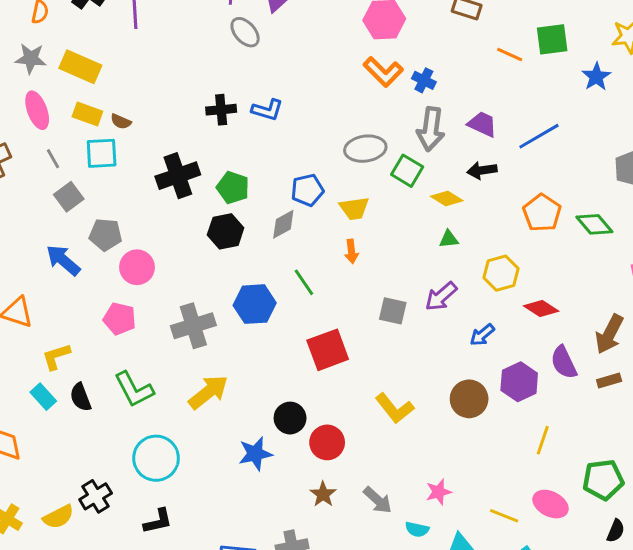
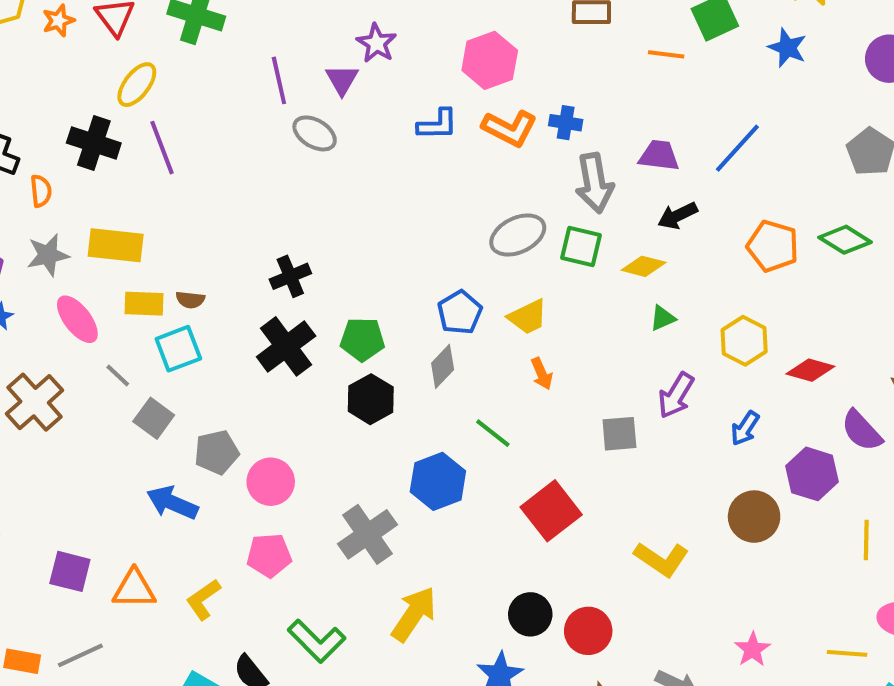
black cross: (221, 110) -> (290, 276), moved
blue L-shape: (267, 110) -> (437, 124), moved
yellow L-shape: (56, 356) -> (203, 599), moved

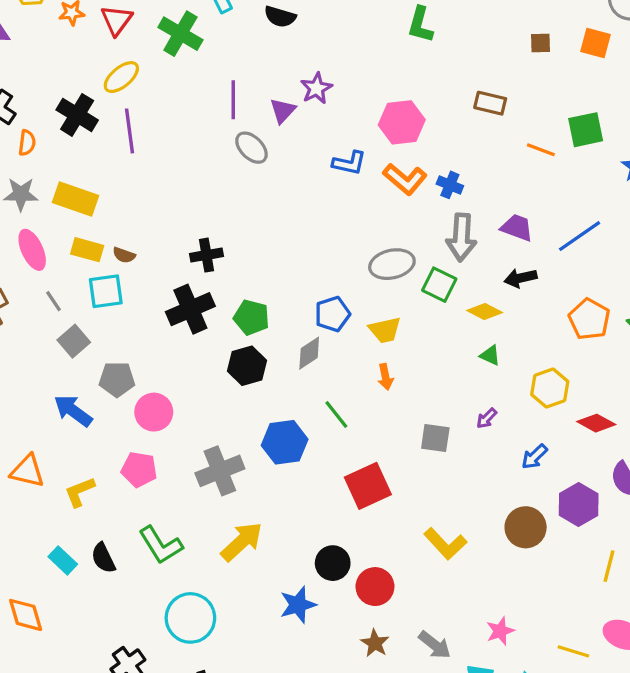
green triangle: (663, 318) -> (490, 355), turned 35
purple arrow: (676, 395) -> (487, 418), size x0.6

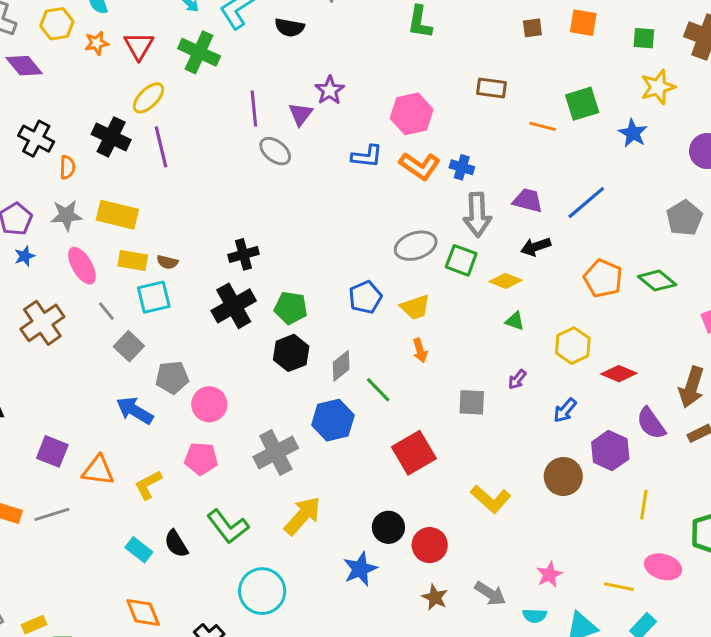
gray diamond: (309, 353) -> (341, 366), moved
orange diamond: (26, 615) -> (143, 613), moved

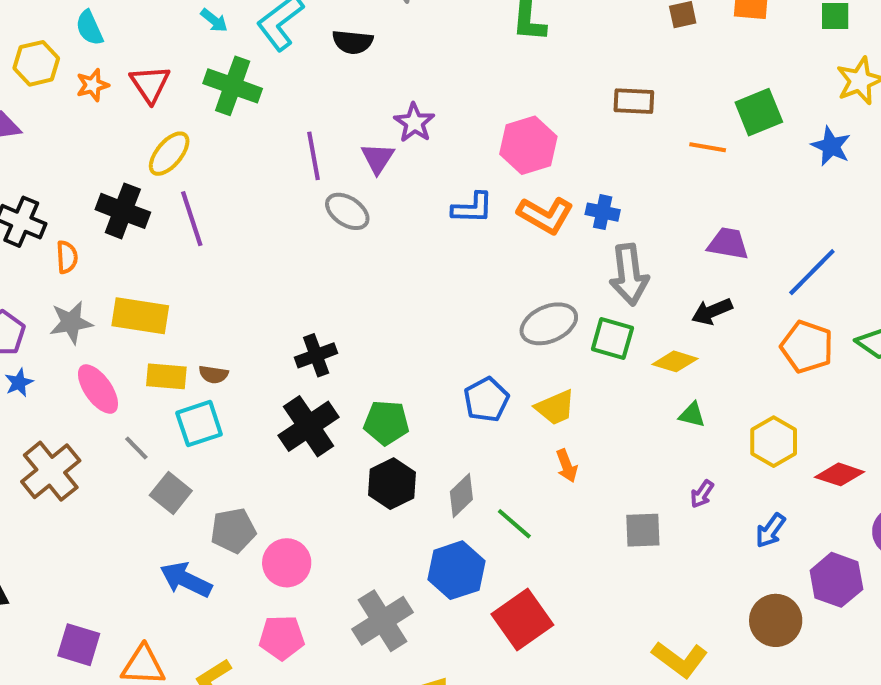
purple trapezoid: (528, 201) -> (728, 244), moved
blue line: (586, 203) -> (812, 272), moved
red square: (414, 453) -> (522, 620), moved

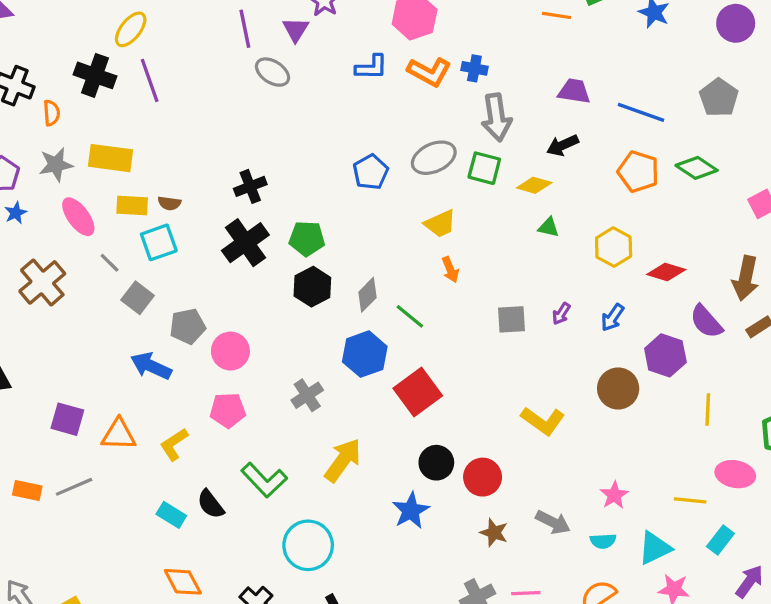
blue line: (812, 272) -> (641, 112), turned 66
blue pentagon: (486, 400) -> (371, 172), moved
purple arrow: (702, 494) -> (561, 314), moved
gray cross: (383, 621) -> (307, 395), size x0.7

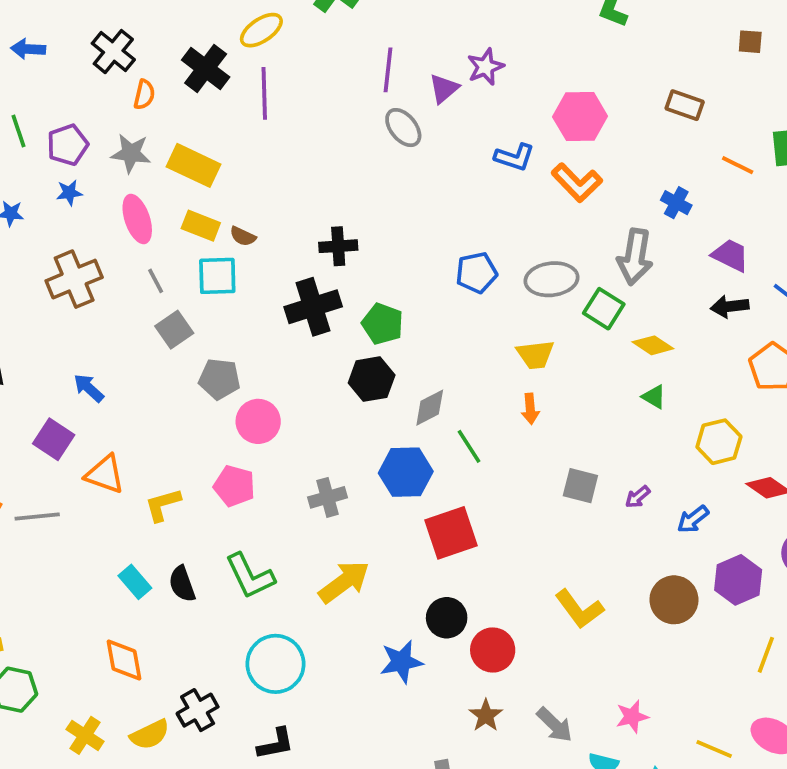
blue cross: (474, 68) -> (676, 203), moved
black arrow: (563, 145) -> (730, 306), moved
blue arrow: (151, 366) -> (89, 388), moved, size x0.7

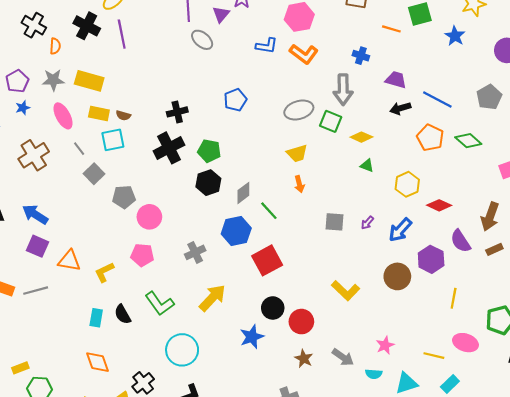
blue pentagon: (477, 273) -> (235, 100), moved
blue arrow: (89, 388) -> (35, 214), moved, size x1.4
blue arrow: (693, 519) -> (400, 230), size x1.4
cyan rectangle: (135, 582) -> (96, 318), turned 60

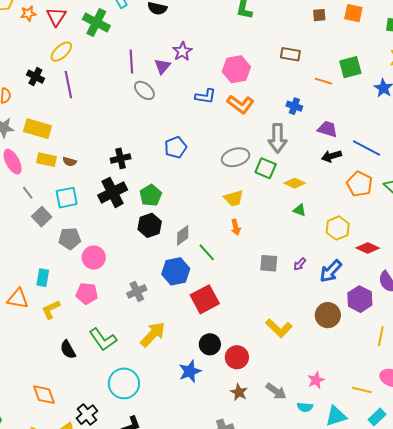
black cross: (87, 26) -> (35, 77), size x0.7
cyan square: (113, 140) -> (67, 198), moved
green pentagon: (209, 151) -> (151, 195), turned 30
cyan rectangle: (96, 318) -> (43, 278), moved

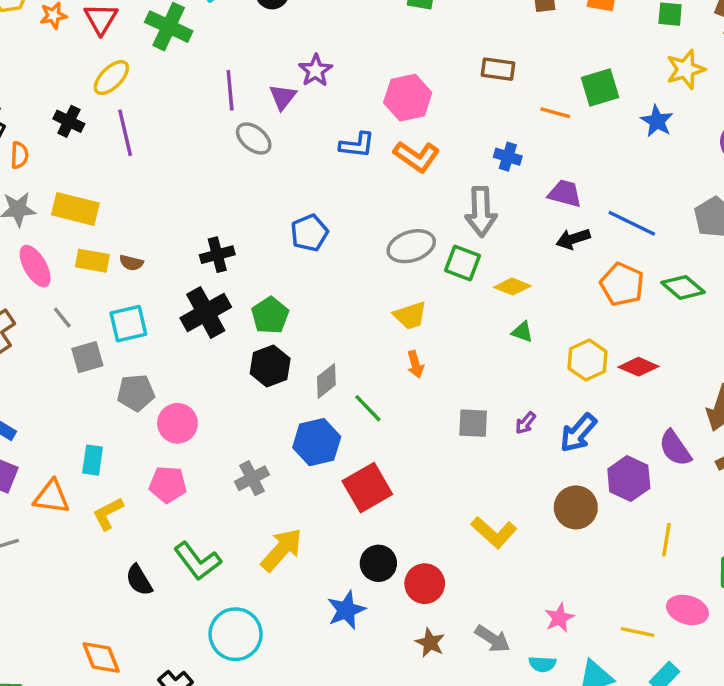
gray square: (42, 217) -> (87, 357), turned 30
red diamond: (368, 248) -> (638, 367), moved

